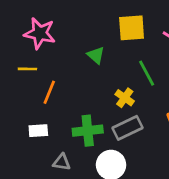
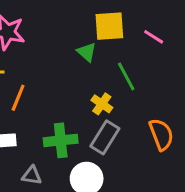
green triangle: (96, 55) -> (87, 52), moved
gray rectangle: (127, 128) -> (105, 137), turned -32

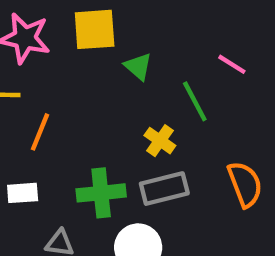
yellow square: (109, 26) -> (95, 29), moved
pink line: (154, 37) -> (232, 64), moved
gray rectangle: (105, 137) -> (164, 189), turned 44

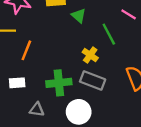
gray rectangle: (164, 189) -> (93, 81), turned 35

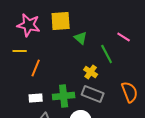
white rectangle: (17, 83) -> (36, 98), moved

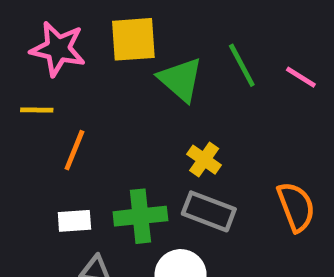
pink line: (124, 37) -> (301, 77), moved
green triangle: (81, 38) -> (181, 79), size x1.5
green line: (107, 54) -> (242, 65), moved

